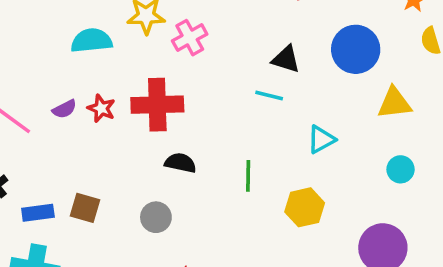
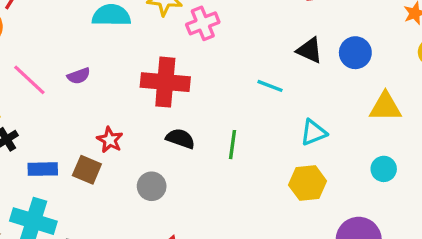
blue circle: (356, 49) -> (355, 53), size x0.7
black triangle: (286, 59) -> (310, 50), moved
red star: (101, 108) -> (110, 140), moved
green line: (248, 176) -> (232, 145), moved
yellow hexagon: (305, 207) -> (308, 183), moved

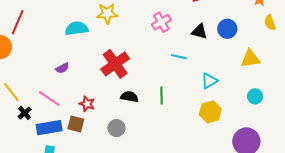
pink cross: (203, 23) -> (161, 22), moved
pink line: (29, 80) -> (49, 98), moved
red cross: (165, 82) -> (115, 64), turned -32
blue rectangle: (43, 169) -> (49, 128), size x1.4

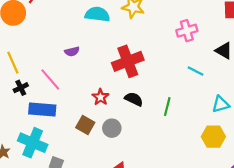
red star: (87, 104) -> (100, 97), moved
brown square: (76, 124) -> (85, 125), moved

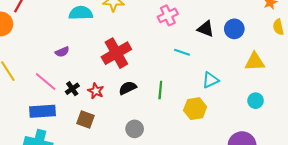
black cross: (21, 88) -> (72, 89), moved
black semicircle: (134, 99) -> (128, 88), turned -42
gray circle: (112, 128) -> (135, 129), moved
yellow hexagon: (213, 137) -> (195, 109), moved

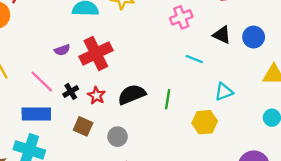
red cross: (116, 53) -> (96, 54), moved
black semicircle: (128, 88) -> (132, 94), size x1.4
gray circle: (135, 129) -> (118, 137), moved

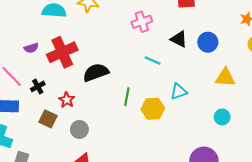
black semicircle: (132, 94) -> (96, 72), moved
red star: (96, 95) -> (67, 100), moved
yellow hexagon: (205, 122) -> (153, 109), moved

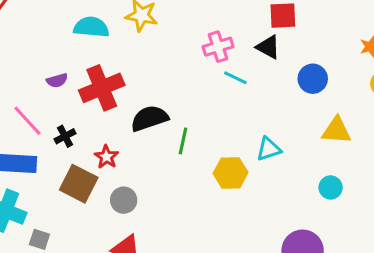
black triangle: (179, 39) -> (268, 47), moved
cyan line: (153, 61) -> (235, 78), moved
green line: (127, 97) -> (183, 141), moved
brown square: (48, 119) -> (79, 184), size x1.4

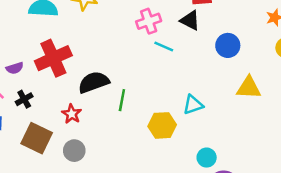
purple semicircle: (57, 80) -> (15, 68), moved
red star: (106, 157) -> (72, 114), moved
cyan circle: (331, 187) -> (207, 158), moved

